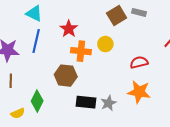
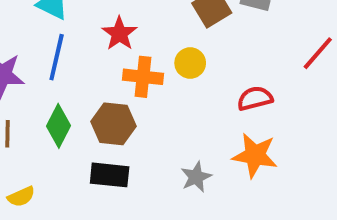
green diamond: (37, 101) -> (59, 126), moved
black rectangle: (86, 102) -> (110, 175), moved

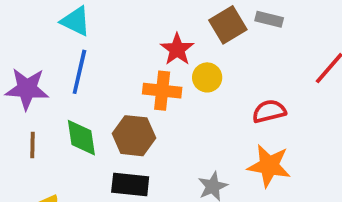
red star: (119, 34) -> (177, 49), moved
green diamond: (59, 126) -> (81, 138), turned -36

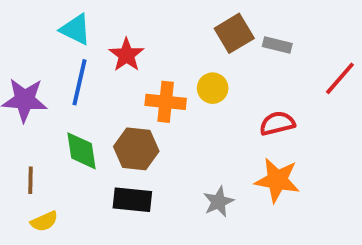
gray rectangle: (269, 19) -> (277, 45), moved
red star: (177, 49) -> (126, 55), moved
brown line: (33, 145) -> (31, 180), moved

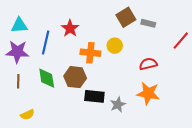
cyan triangle: (76, 29) -> (19, 25), moved, turned -30
brown line: (31, 180) -> (18, 81), moved
black rectangle: (132, 200) -> (94, 96), moved

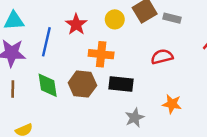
yellow circle: (115, 46) -> (115, 19), moved
red semicircle: (148, 64) -> (162, 57), moved
orange star: (148, 93) -> (172, 104), size x0.7
black rectangle: (94, 96) -> (121, 84), moved

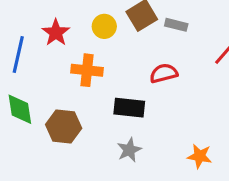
brown hexagon: (82, 84) -> (64, 126), moved
black rectangle: (121, 84) -> (129, 108), moved
orange star: (172, 104) -> (200, 156), moved

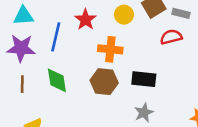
red semicircle: (164, 73) -> (171, 37), moved
brown hexagon: (64, 126) -> (104, 82), moved

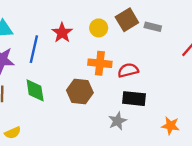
red semicircle: (171, 37) -> (128, 70), moved
orange cross: (110, 49) -> (100, 63), moved
black rectangle: (144, 79) -> (134, 99), moved

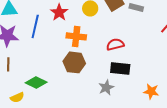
orange cross: (100, 63) -> (76, 36), moved
green diamond: (35, 90) -> (36, 82), moved, turned -55

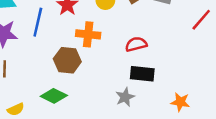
brown hexagon: (74, 62) -> (67, 60), moved
green diamond: (36, 82) -> (54, 96), moved

